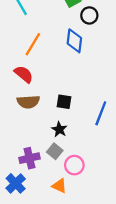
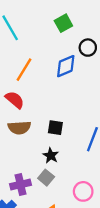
black circle: (89, 15) -> (88, 48), moved
blue diamond: (74, 41) -> (66, 66), turned 60
pink circle: (74, 165) -> (83, 191), moved

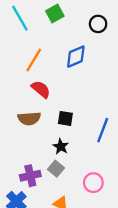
green square: (63, 23) -> (55, 13), moved
black circle: (88, 48) -> (98, 24), moved
red semicircle: (15, 100) -> (41, 89), moved

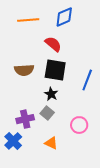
orange line: (34, 60) -> (28, 20), turned 55
red semicircle: (41, 89) -> (53, 44), moved
black square: (65, 118) -> (55, 70), size x1.6

